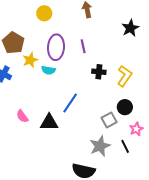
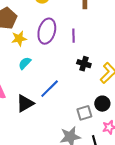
cyan semicircle: (48, 70) -> (25, 63), moved, turned 112
black triangle: (49, 122) -> (25, 103), turned -42

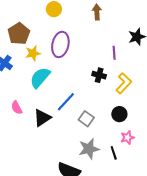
purple line: (74, 36) -> (114, 53), moved
cyan semicircle: (25, 63) -> (40, 78), size x1.6
gray square: (84, 113) -> (86, 119), moved, turned -35

